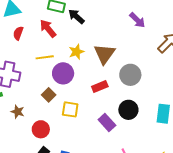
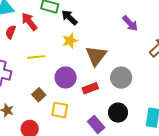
red arrow: (48, 28) -> (29, 22), moved
yellow star: (77, 52) -> (70, 41), moved
purple circle: (63, 73) -> (66, 77), moved

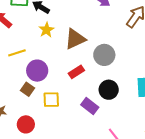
brown triangle: (96, 56) -> (75, 39), turned 40
purple circle: (66, 77) -> (37, 71), moved

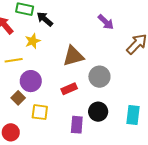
yellow star: (46, 30) -> (33, 41), moved
purple rectangle: (90, 106) -> (77, 125), turned 48

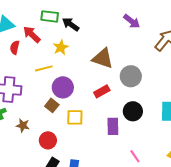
brown triangle: (73, 56) -> (103, 58), turned 40

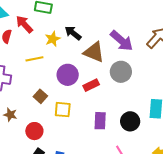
purple arrow: (132, 21) -> (122, 41), moved, size x1.4
black arrow: (71, 24) -> (73, 33), moved
purple circle: (63, 87) -> (68, 75), moved
black circle: (133, 111) -> (130, 121), moved

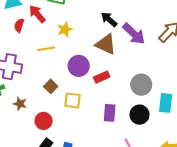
black arrow: (73, 33) -> (109, 19), moved
gray circle: (121, 72) -> (141, 85), moved

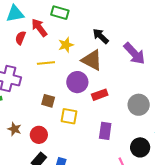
black arrow: (109, 19) -> (101, 36), moved
brown triangle: (106, 44) -> (92, 60), moved
brown square: (51, 86) -> (48, 101), turned -32
brown star: (20, 104) -> (14, 129), moved
black circle: (139, 115) -> (140, 147), moved

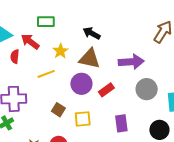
purple arrow: (134, 53) -> (131, 62), moved, turned -35
brown square: (48, 101) -> (58, 110), turned 32

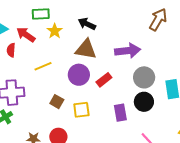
yellow star: (60, 51) -> (55, 31), moved
black circle: (159, 130) -> (144, 102), moved

